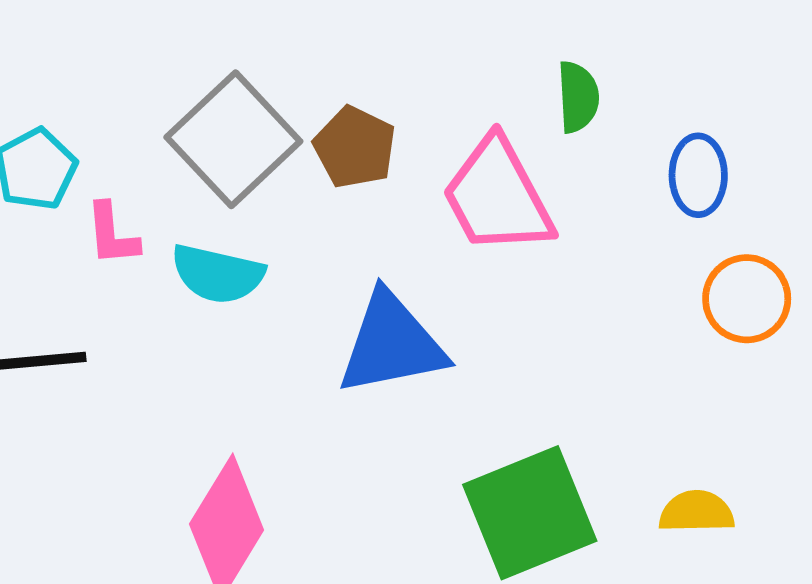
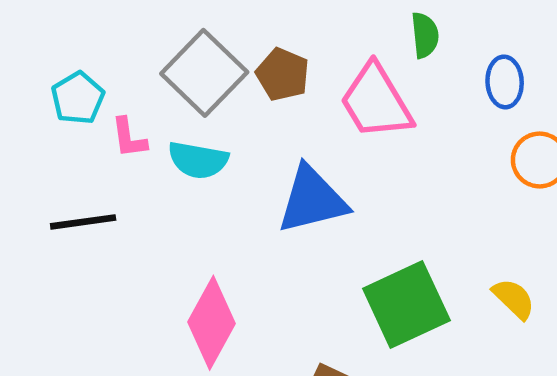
yellow semicircle: (696, 512) -> (514, 299), turned 48

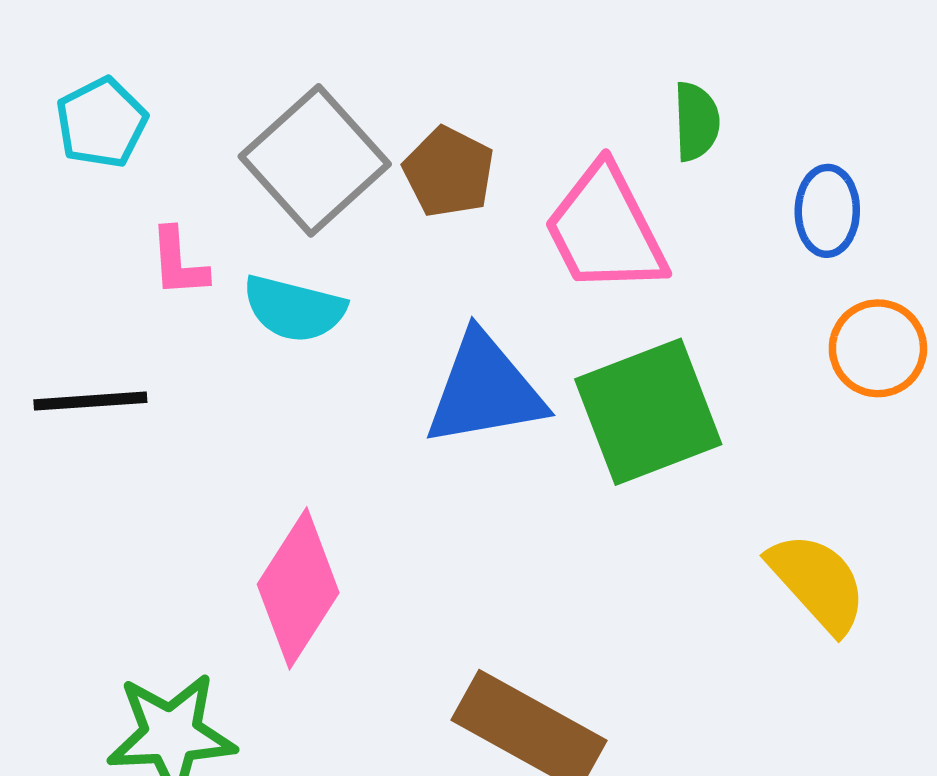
cyan pentagon: (78, 98) -> (101, 123), moved
yellow semicircle: (514, 299) -> (818, 583), size x1.4
green square: (406, 304) -> (648, 412), moved

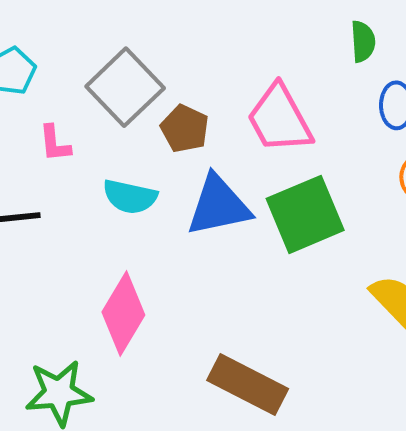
green semicircle: (696, 121) -> (363, 41), moved
brown pentagon: (449, 172) -> (185, 129), moved
cyan semicircle: (294, 309) -> (130, 197), moved

